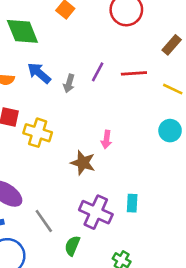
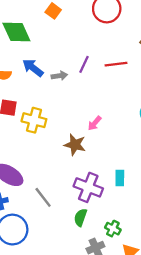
gray arrow: (69, 84) -> (59, 76), turned -112
pink arrow: (106, 139) -> (95, 123), turned 35
green semicircle: (72, 246) -> (80, 217), moved

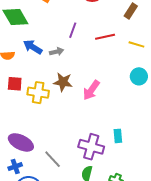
purple line: (84, 64) -> (73, 30), moved
pink arrow: (95, 123) -> (91, 90), size x1.5
brown star: (75, 145) -> (63, 82), moved

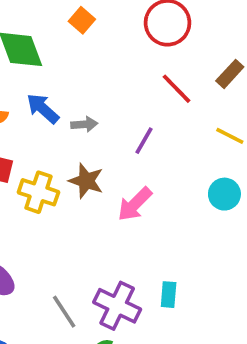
purple line: (73, 30) -> (144, 141), moved
red line: (105, 37) -> (176, 89), moved, turned 48
gray line: (53, 159) -> (64, 312), moved

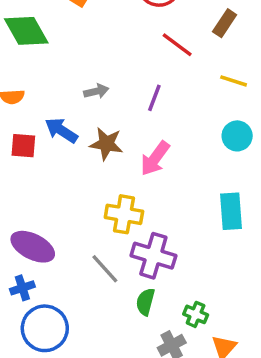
blue arrow: (43, 108) -> (61, 130), moved
yellow cross: (38, 192) -> (124, 214), moved
cyan rectangle: (169, 295) -> (231, 211), moved, size x1.5

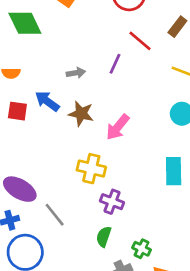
purple line: (154, 98) -> (115, 64), moved
purple cross: (153, 256) -> (112, 202), size x0.7
gray line: (105, 269) -> (55, 215), moved

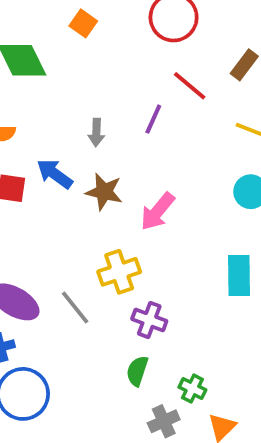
gray arrow: (76, 73) -> (96, 133), turned 102
yellow cross: (91, 169) -> (119, 272), turned -32
gray line: (55, 215) -> (75, 308), moved

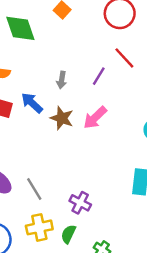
pink arrow: (158, 211) -> (95, 118), moved
yellow cross: (119, 272) -> (39, 227), moved

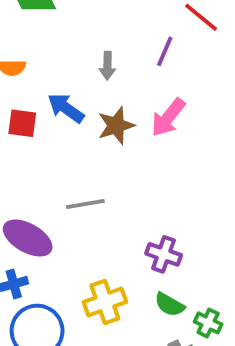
brown star: (62, 118) -> (116, 126), turned -30
gray line: (34, 189) -> (85, 204), moved, turned -60
green semicircle: (68, 234) -> (170, 305), moved, turned -78

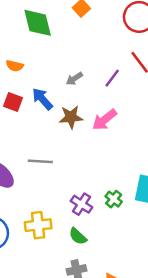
gray arrow: (107, 66) -> (74, 79), turned 42
green cross: (208, 323) -> (114, 199), moved

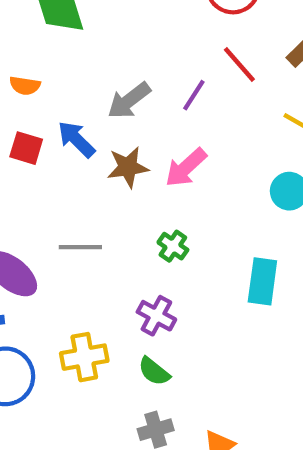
gray arrow: (74, 79) -> (129, 101), size x1.5
green cross: (114, 199) -> (173, 246), moved

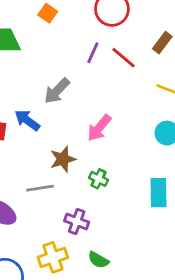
purple line: (194, 95) -> (93, 53), moved
brown star: (128, 167) -> (63, 159), moved
purple cross: (156, 316) -> (77, 221), moved

